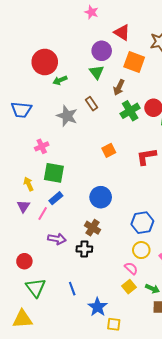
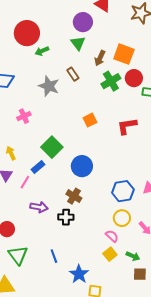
orange square: (134, 62) -> (124, 54), moved
green square: (54, 173) -> (52, 147), moved, turned 35

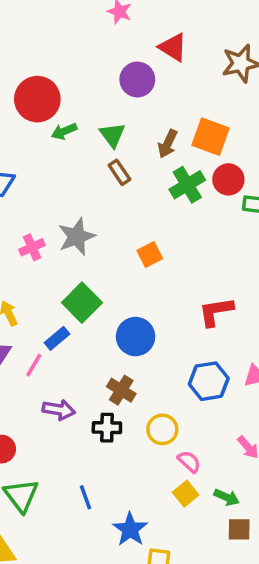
green triangle: (78, 43) -> (112, 135), moved
gray star: (49, 86) -> (77, 237), moved, turned 30
red L-shape: (127, 126) -> (216, 312), moved
yellow circle: (122, 218) -> (162, 429), moved

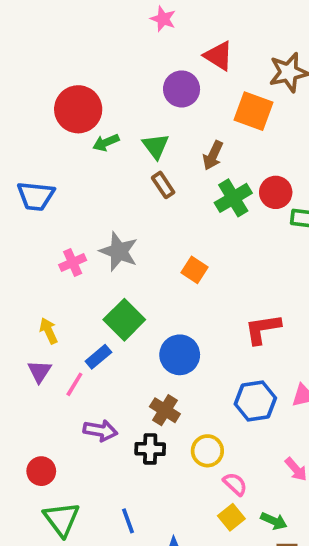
orange square: (211, 137) -> (254, 111), moved
gray star: (77, 237) -> (119, 251), turned -30
orange square: (150, 254) -> (194, 270), turned -30

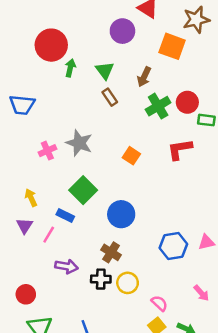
green arrow: (106, 143) -> (70, 68), turned 126
red L-shape: (263, 329) -> (180, 149), moved
blue rectangle: (98, 357) -> (65, 215), turned 66
yellow circle: (207, 451) -> (128, 283), moved

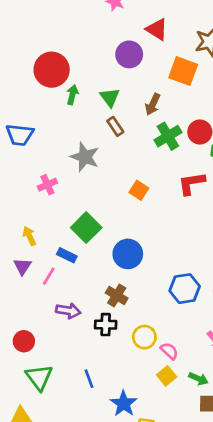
gray star: (79, 143) -> (85, 157), moved
yellow circle: (128, 283) -> (144, 337), moved

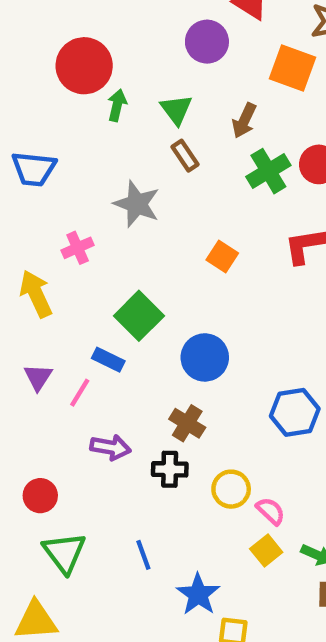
yellow arrow: (29, 236) -> (36, 294), moved, size x1.5

